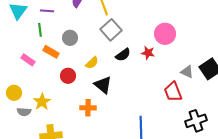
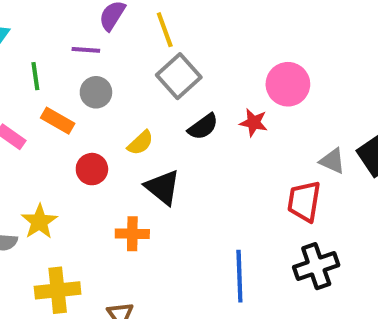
purple line: (47, 11) -> (86, 50), moved
red trapezoid: (173, 92) -> (304, 201), turned 30
black cross: (196, 121) -> (316, 266), moved

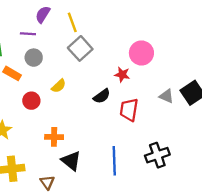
black semicircle: (203, 127) -> (102, 96), moved
black triangle: (163, 187) -> (71, 161), moved
red trapezoid: (304, 201) -> (129, 110), moved

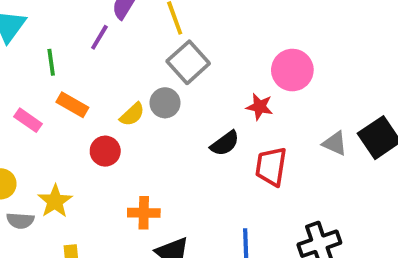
purple line: (28, 34) -> (99, 37), turned -63
gray circle: (34, 58) -> (165, 103), moved
yellow semicircle: (59, 86) -> (132, 114), moved

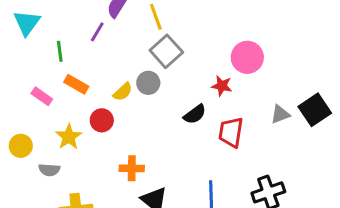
gray triangle: (335, 143) -> (280, 114), turned -45
yellow star: (55, 201) -> (69, 137), moved
gray semicircle: (20, 221) -> (49, 170), moved

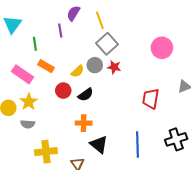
purple line: (97, 32) -> (60, 31), turned -40
red star: (222, 86) -> (114, 67), moved
pink rectangle: (42, 96) -> (23, 74), size x1.5
black semicircle: (195, 114) -> (86, 95), moved
yellow star: (69, 137) -> (29, 102), moved

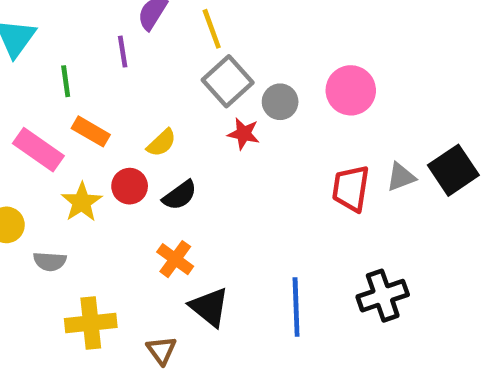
gray circle: (95, 65) -> (280, 102), moved
red trapezoid: (151, 99) -> (351, 188), moved
yellow star: (29, 102) -> (82, 202), moved
orange cross: (84, 123) -> (175, 259), turned 35

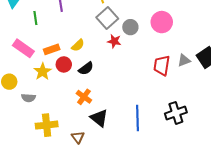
orange rectangle: (91, 131) -> (52, 49), moved, turned -49

